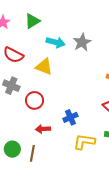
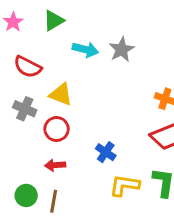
yellow triangle: (44, 67) -> (61, 94), moved
blue cross: (70, 117) -> (106, 152), turned -32
red arrow: (43, 129) -> (55, 165), moved

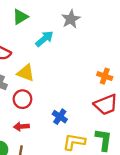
cyan arrow: (85, 49) -> (44, 39), turned -54
gray star: (122, 49) -> (71, 19), moved

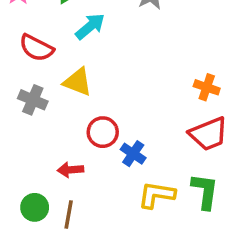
cyan arrow: (44, 39) -> (90, 26), moved
red circle: (22, 99) -> (103, 132), moved

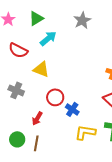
gray cross: (33, 100) -> (16, 90), moved
red arrow: (70, 170) -> (37, 118), turned -56

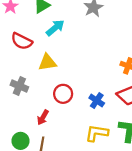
yellow triangle: (41, 69) -> (47, 62), turned -30
blue cross: (72, 109) -> (97, 101), moved

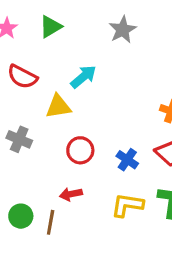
cyan arrow: (55, 28) -> (83, 77), moved
red arrow: (43, 117) -> (71, 194), moved, turned 48

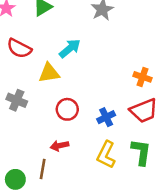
blue cross: (127, 160) -> (106, 117), turned 30
yellow L-shape: (127, 205) -> (106, 155), turned -72
green circle: (21, 216) -> (15, 179), moved

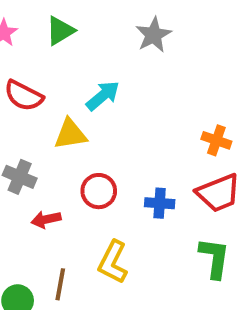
blue cross: (106, 117) -> (160, 203), turned 30
red arrow: (59, 146) -> (46, 219), moved
yellow L-shape: (106, 155) -> (113, 262), moved

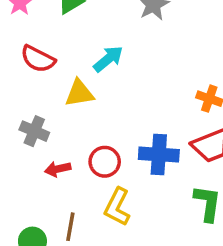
red circle: (99, 191) -> (105, 162), moved
blue cross: (160, 203) -> (159, 155), size x1.5

